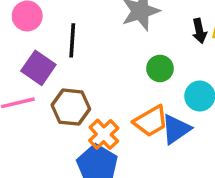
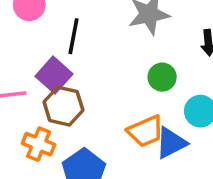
purple square: (38, 68) -> (54, 75), moved
orange cross: (104, 134) -> (39, 144), moved, turned -32

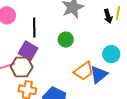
green circle: (162, 77) -> (66, 40), moved
brown hexagon: (63, 106) -> (22, 67), moved

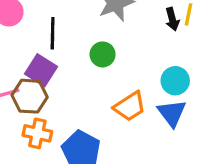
blue triangle: (99, 75) -> (172, 113), moved, turned -30

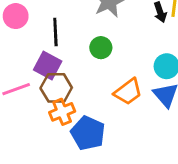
brown hexagon: (30, 96) -> (56, 88), moved
orange cross: (37, 133) -> (62, 112), moved, turned -30

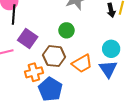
black line: (55, 32) -> (14, 15), moved
brown hexagon: (56, 88) -> (54, 56), moved

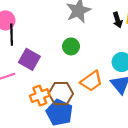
brown hexagon: (54, 56) -> (61, 94), moved

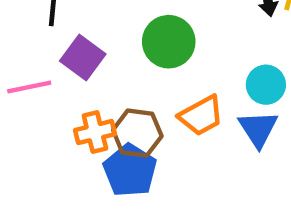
green circle: (71, 46) -> (169, 42), size x1.5

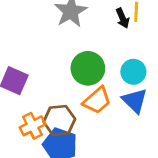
green circle: (169, 42) -> (88, 68), moved

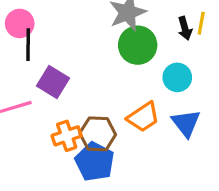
green circle: (88, 68) -> (138, 45), moved
cyan circle: (133, 72) -> (177, 77), moved

